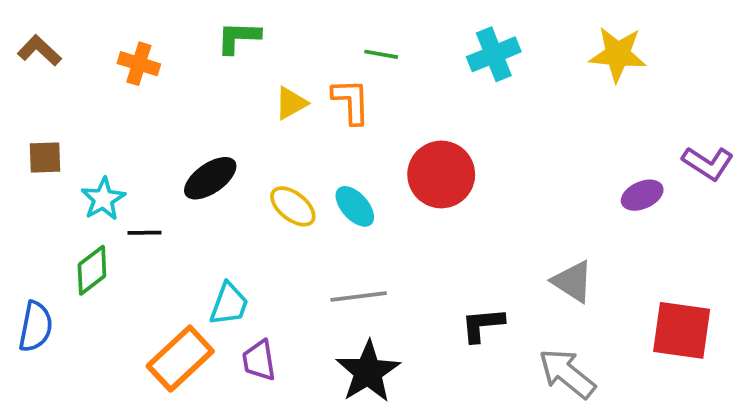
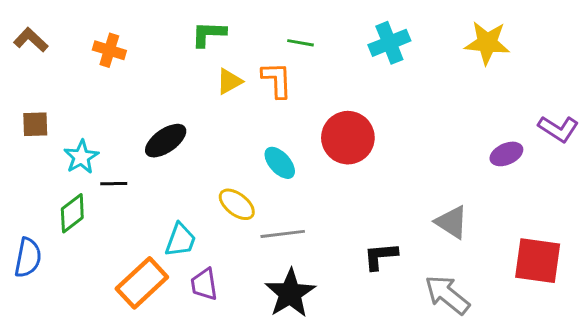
green L-shape: (238, 37) -> (209, 34), moved
yellow ellipse: (293, 206) -> (237, 204), moved

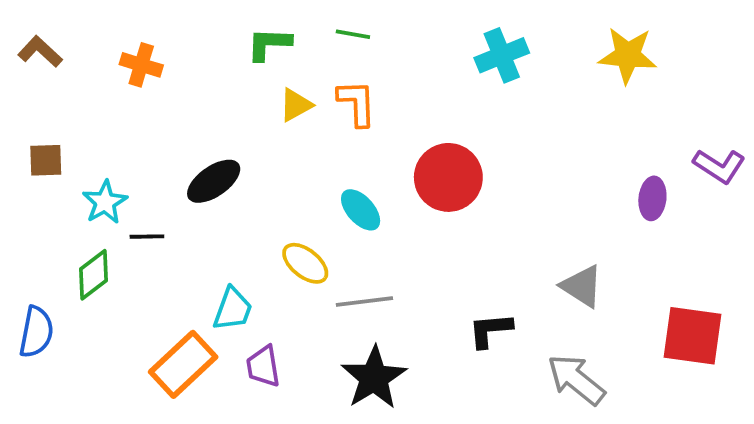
green line: (300, 43) -> (353, 34), moved
purple ellipse: (506, 154) -> (652, 198), turned -60

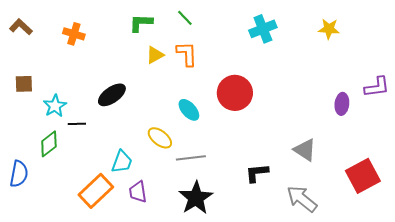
green line: (353, 34) -> (185, 18), turned 36
yellow star: (628, 55) -> (329, 29), size x0.7
purple L-shape: (719, 166) -> (377, 87), turned -40
red square: (693, 336) -> (363, 176), turned -36

